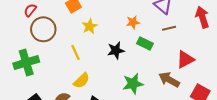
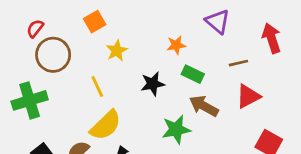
brown line: (169, 28) -> (238, 63), moved
brown arrow: (169, 80) -> (204, 106), moved
yellow semicircle: (82, 81) -> (106, 125), size x1.4

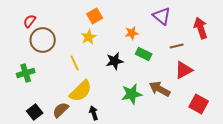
orange square: (95, 22) -> (95, 16), moved
green cross: (30, 100) -> (26, 73), size x0.7
brown arrow: (204, 106) -> (160, 89), moved

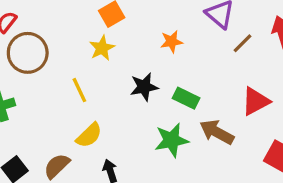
brown line: (177, 46) -> (243, 43), moved, turned -32
green rectangle: (144, 54) -> (186, 98), moved
yellow semicircle: (81, 91) -> (89, 135), size x0.7

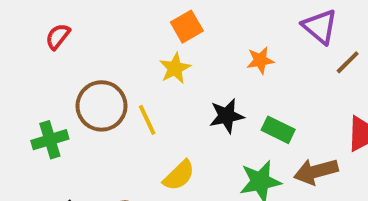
brown circle: (28, 53) -> (101, 106), moved
brown arrow: (217, 132) -> (316, 171), turned -44
yellow semicircle: (89, 135) -> (179, 175), moved

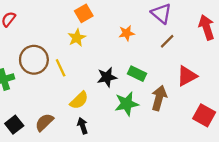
brown line: (348, 62) -> (167, 41), moved
black star: (227, 116) -> (107, 77), moved
brown arrow: (316, 171) -> (159, 98), turned 120

